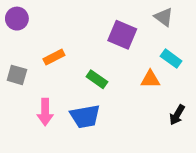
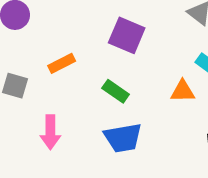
purple square: (122, 35) -> (127, 35), moved
blue trapezoid: (85, 116) -> (123, 138), moved

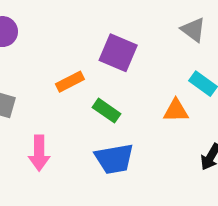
orange rectangle: (62, 63) -> (70, 82), moved

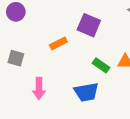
green rectangle: (107, 111) -> (101, 65), moved

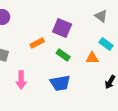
green rectangle: (101, 65) -> (63, 55), moved

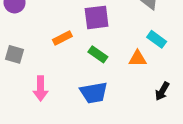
purple square: (62, 28) -> (97, 17), turned -30

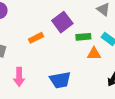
purple square: (97, 17) -> (62, 22), turned -30
green rectangle: (98, 54) -> (83, 37), moved, turned -40

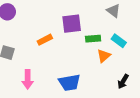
purple square: (62, 22) -> (72, 24), turned 30
orange triangle: (94, 54) -> (104, 56), turned -40

